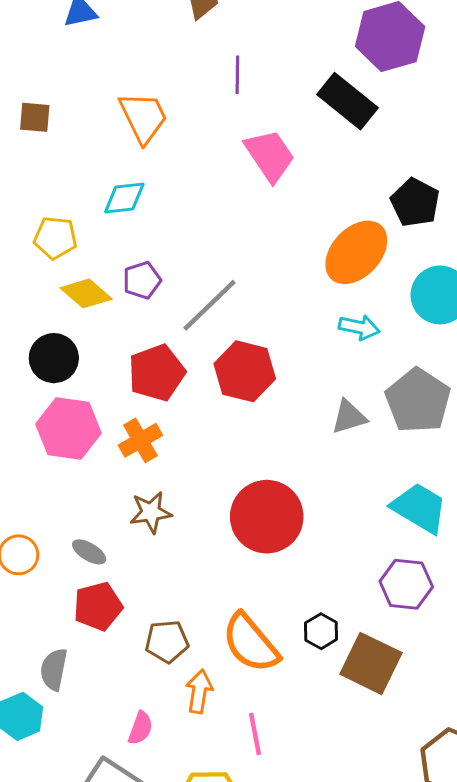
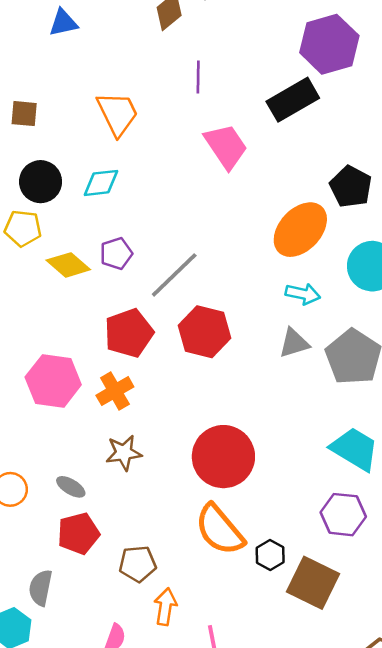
black rectangle: (347, 101) -> (293, 100), turned -69
yellow pentagon: (55, 238) -> (23, 228), moved
black circle: (54, 358) -> (41, 182), moved
gray triangle: (349, 417) -> (294, 343), moved
orange semicircle: (251, 643) -> (220, 530), moved

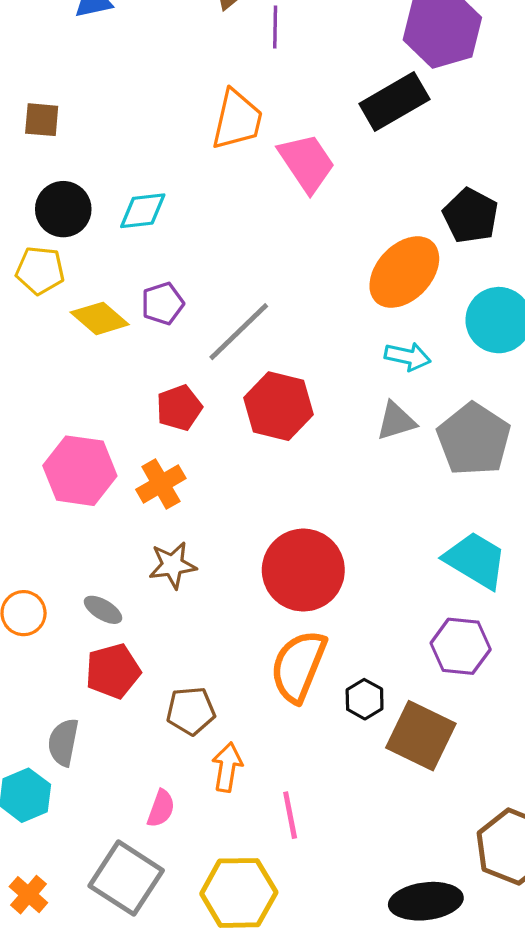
purple line: (198, 77) -> (275, 27), moved
orange trapezoid: (117, 114) -> (237, 120), moved, turned 39
red pentagon: (129, 333) -> (179, 408), size x0.7
orange semicircle: (220, 530) -> (298, 666), turned 62

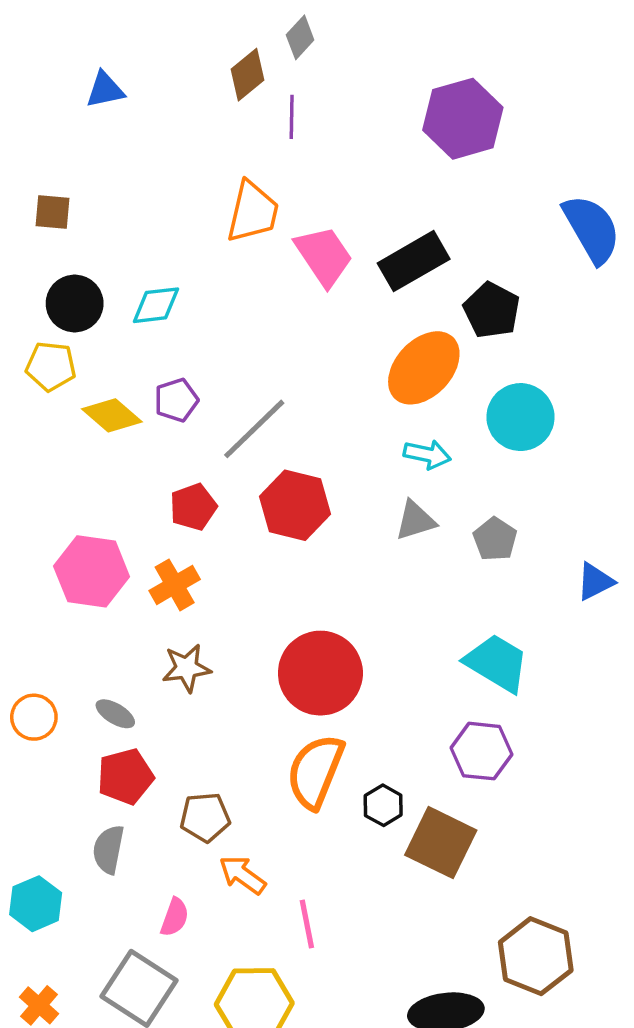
black rectangle: (394, 102) -> (414, 261), moved
gray pentagon: (474, 439) -> (495, 539), size x0.6
gray semicircle: (63, 742) -> (108, 849), moved
orange arrow: (227, 767) -> (242, 875), turned -63

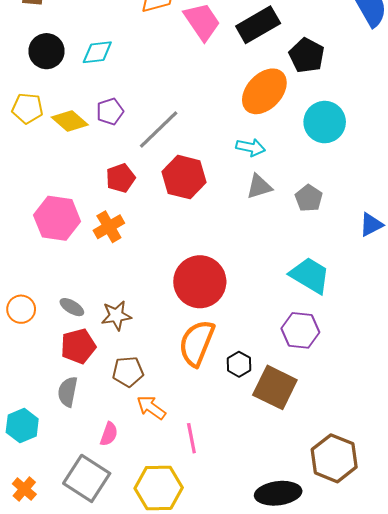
yellow pentagon: (51, 366) -> (27, 108), moved
cyan arrow: (427, 454) -> (251, 147), moved
brown star: (186, 668) -> (116, 316), moved

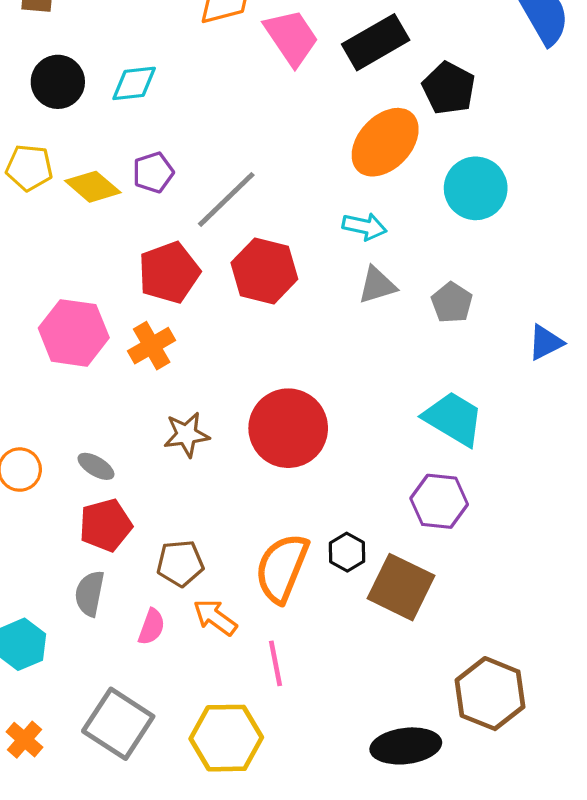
red pentagon: (121, 178) -> (169, 273), size x1.4
brown star: (116, 316) -> (187, 435), moved
orange semicircle: (197, 343) -> (282, 568), moved
pink semicircle: (109, 434) -> (152, 627), moved

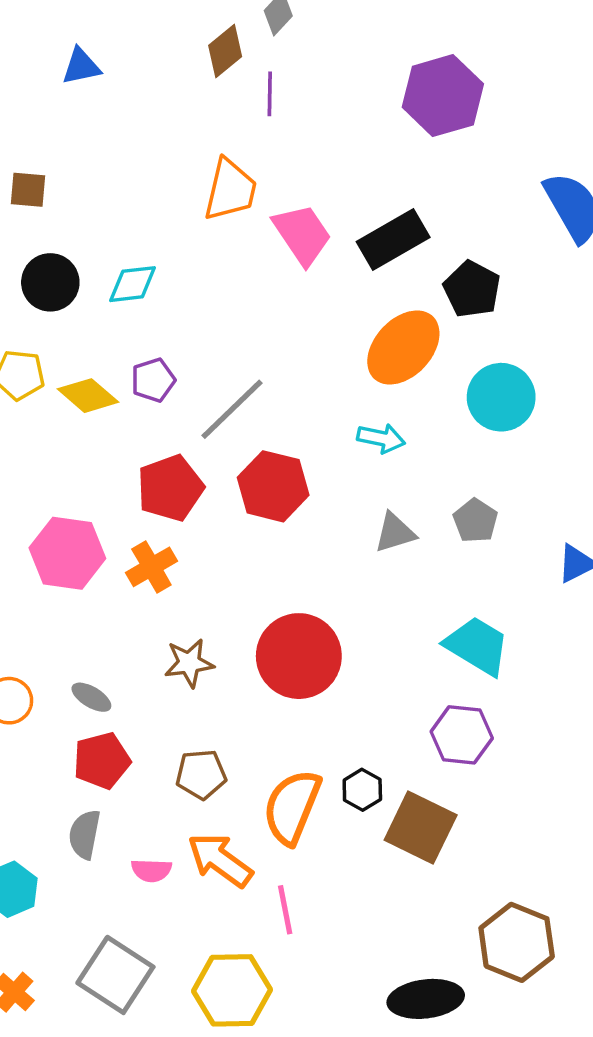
gray triangle: (377, 285) -> (395, 533), moved
brown pentagon: (180, 563) -> (201, 774), moved
orange arrow: (215, 617) -> (220, 860), size x1.4
pink semicircle: (152, 627) -> (151, 870), turned 72

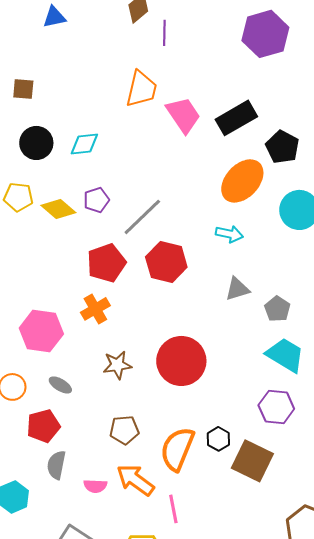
gray pentagon: (475, 521) -> (277, 309), moved
pink hexagon: (67, 553) -> (41, 331), moved
red pentagon: (102, 761) -> (43, 426), moved

